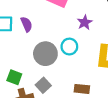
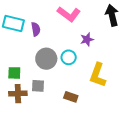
green square: (14, 77) -> (14, 73), turned -32
gray square: (43, 85) -> (38, 86), turned 32

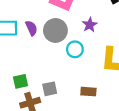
gray circle: (46, 59) -> (55, 30), moved

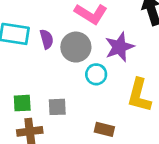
purple star: (90, 25) -> (119, 47), size x1.5
gray square: (50, 89) -> (57, 107), moved

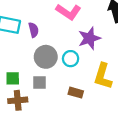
gray circle: (76, 47) -> (46, 57), moved
brown rectangle: (104, 129) -> (76, 93), moved

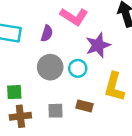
purple semicircle: (34, 30) -> (47, 33), moved, turned 32
gray square: (40, 82) -> (55, 111), moved

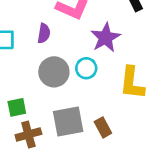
brown rectangle: (85, 106) -> (103, 127), moved, turned 56
gray square: (55, 111) -> (68, 121), size x1.6

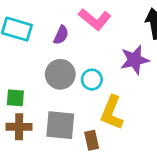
purple star: (105, 38) -> (135, 60), moved
yellow L-shape: (132, 83) -> (112, 112), moved

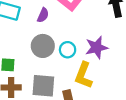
purple star: (135, 60) -> (97, 47), moved

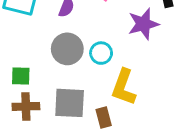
purple star: (97, 47) -> (143, 24), moved

